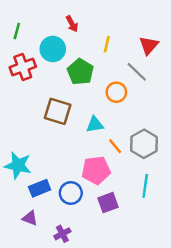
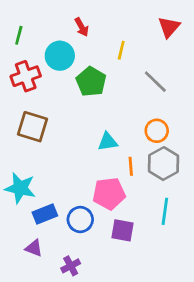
red triangle: (149, 45) -> (169, 27), moved
orange circle: (116, 92) -> (157, 131), moved
brown square: (58, 111) -> (32, 127), moved
orange line: (115, 146) -> (131, 166), turned 35
purple square: (108, 203) -> (123, 230), turned 30

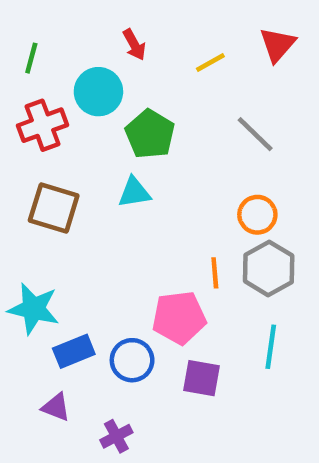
yellow line: (121, 50) -> (210, 63), moved, turned 48
cyan triangle: (108, 142) -> (134, 192), moved

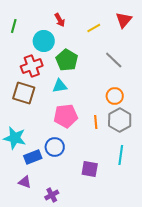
red cross: (43, 125) -> (32, 66), moved
pink pentagon: (179, 318) -> (66, 116), moved
blue circle: (132, 360) -> (55, 147), moved

